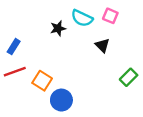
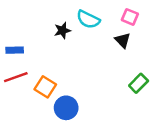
pink square: (110, 16) -> (130, 17), moved
black triangle: (102, 45) -> (123, 40), moved
blue rectangle: (14, 47) -> (15, 50), turned 56

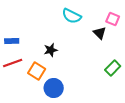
pink square: (130, 17) -> (113, 19), moved
black star: (62, 30) -> (51, 50), moved

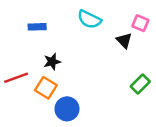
blue rectangle: (12, 41) -> (37, 27), moved
black star: (51, 50) -> (52, 62), moved

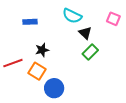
black triangle: (124, 41) -> (85, 33), moved
green rectangle: (140, 84) -> (90, 52), moved

